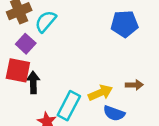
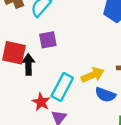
purple square: (26, 44) -> (48, 40), moved, turned 36

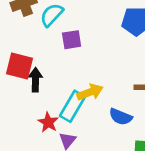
purple square: (48, 40) -> (72, 40), moved
yellow arrow: (93, 75) -> (90, 92), moved

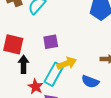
purple square: (72, 40) -> (51, 42), moved
black arrow: (35, 80) -> (24, 64), moved

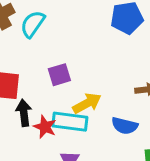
cyan rectangle: (54, 74) -> (70, 122), turned 75
red star: (36, 87) -> (45, 127), moved

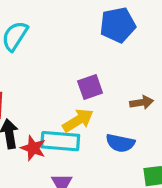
purple square: (59, 75) -> (90, 87), moved

